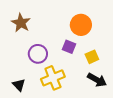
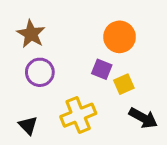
purple circle: (38, 54) -> (40, 72), moved
yellow square: (92, 57) -> (124, 84), moved

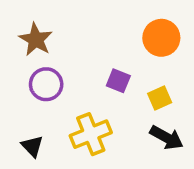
orange circle: (120, 37) -> (161, 38), moved
yellow square: (124, 84) -> (160, 98), moved

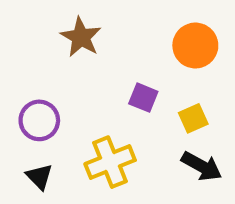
brown star: (36, 40) -> (81, 37), moved
purple circle: (46, 84) -> (39, 120), moved

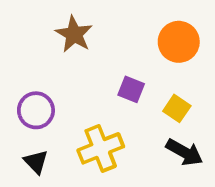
yellow square: (193, 118) -> (177, 108), turned -32

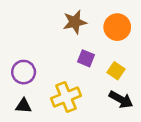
brown star: (74, 34) -> (75, 22), moved, turned 30
black triangle: (36, 162) -> (24, 106), turned -42

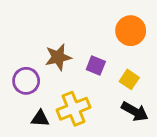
brown star: (75, 22) -> (58, 57), moved
black triangle: (24, 106) -> (40, 118), moved

